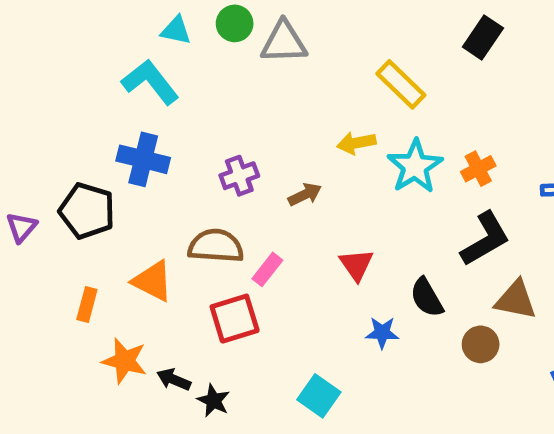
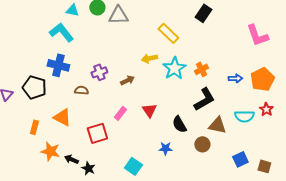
brown semicircle: (216, 246) -> (81, 90), moved, size x0.6
pink rectangle: (267, 269) -> (120, 113), moved
blue star: (382, 333) -> (165, 148), moved

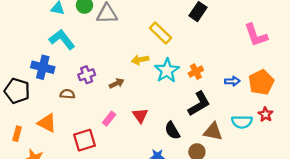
cyan L-shape: (61, 32) -> (62, 39), moved

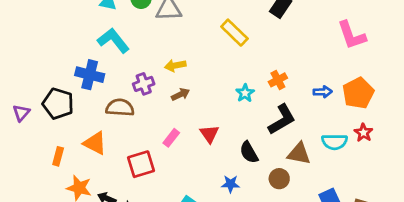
yellow arrow: (140, 60) -> (175, 65), moved
cyan star: (167, 70) -> (245, 93), moved, size x0.6
brown semicircle: (67, 94) -> (120, 108), size x1.5

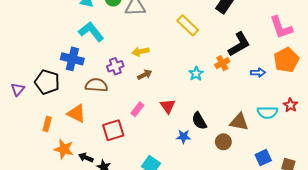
orange pentagon: (358, 93) -> (286, 60), moved
black L-shape: (282, 119) -> (239, 44), moved
blue star: (231, 184) -> (183, 137), moved

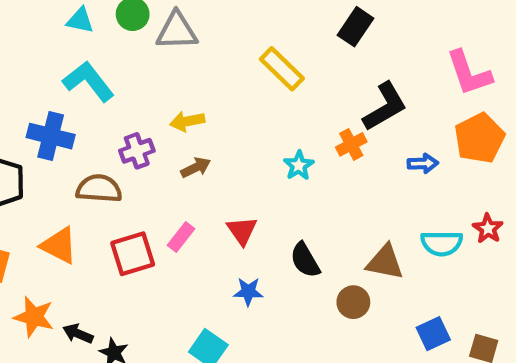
red square: (113, 130) -> (133, 254), moved
blue star: (183, 137) -> (248, 292), moved

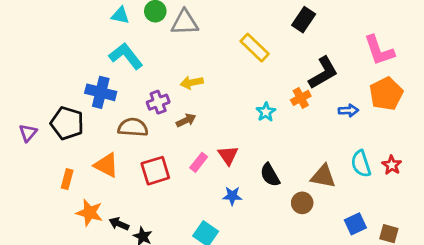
brown arrow: (196, 168) -> (186, 120), moved
red star: (488, 229) -> (392, 165), moved
pink rectangle: (181, 237) -> (199, 162), moved
cyan semicircle: (442, 243) -> (361, 164), turned 72

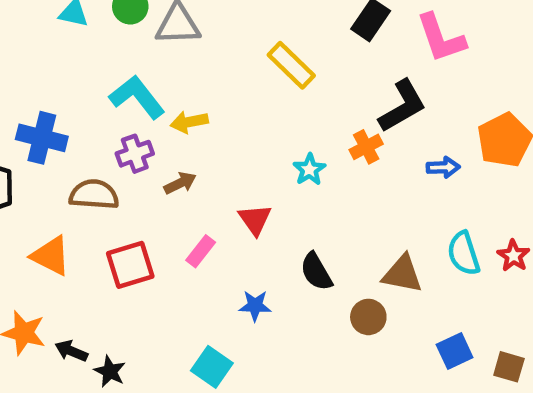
pink L-shape: (379, 50) -> (441, 38), moved
cyan L-shape: (126, 56) -> (137, 97), moved
red triangle: (228, 155) -> (255, 219), moved

